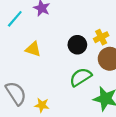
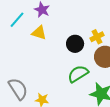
yellow triangle: (33, 49) -> (39, 33), moved

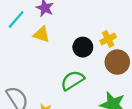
green semicircle: (78, 74) -> (72, 80), moved

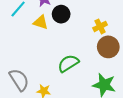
black circle: (83, 47) -> (61, 14), moved

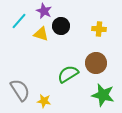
yellow cross: (100, 26) -> (99, 29), moved, turned 32
brown circle: (108, 47) -> (96, 63), moved

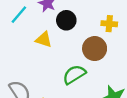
yellow triangle: (41, 34) -> (44, 39), moved
brown circle: (96, 63) -> (95, 49), moved

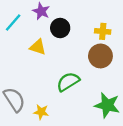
brown circle: (95, 49) -> (100, 56), moved

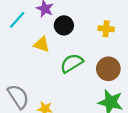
brown circle: (100, 56) -> (108, 69), moved
green semicircle: (68, 82) -> (72, 63), moved

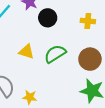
yellow triangle: (42, 44) -> (27, 52), moved

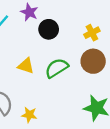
yellow cross: (88, 21) -> (92, 33), turned -32
brown circle: (90, 59) -> (93, 61), moved

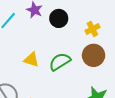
black circle: (49, 29) -> (59, 18), moved

